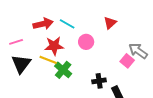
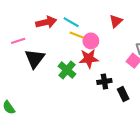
red star: (54, 46) -> (89, 59), moved
yellow line: (48, 60) -> (78, 36), moved
black triangle: (21, 64) -> (35, 59), moved

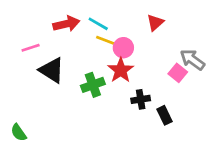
black triangle: (35, 59) -> (52, 70), turned -35
red star: (89, 59) -> (121, 70), turned -30
green cross: (67, 70) -> (93, 85), turned 30

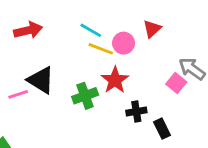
red arrow: (66, 24) -> (28, 30), moved
pink line: (31, 48) -> (18, 94), moved
pink circle: (123, 48) -> (124, 43), moved

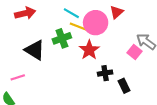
pink circle: (124, 43) -> (96, 23), size x1.5
pink line: (18, 94) -> (18, 77), moved
green cross: (85, 96) -> (62, 38), moved

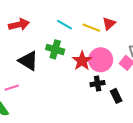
pink circle: (96, 23) -> (101, 60), moved
yellow line: (79, 27) -> (91, 28), moved
green cross: (62, 38) -> (55, 49), turned 36

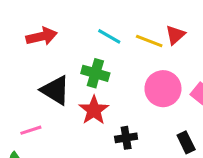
red star: (82, 61) -> (94, 110), moved
black cross: (98, 84) -> (126, 138), moved

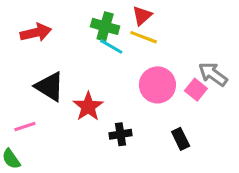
red triangle: (175, 35) -> (142, 16), moved
cyan line: (109, 36) -> (111, 46), moved
green cross: (95, 73) -> (105, 26), moved

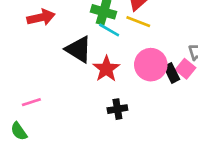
black triangle: (50, 86) -> (79, 49), moved
red star: (88, 107) -> (106, 69), moved
black rectangle: (181, 139) -> (172, 73), moved

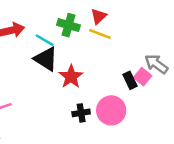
cyan line: (109, 30) -> (45, 40), moved
pink circle: (151, 65) -> (111, 110), moved

